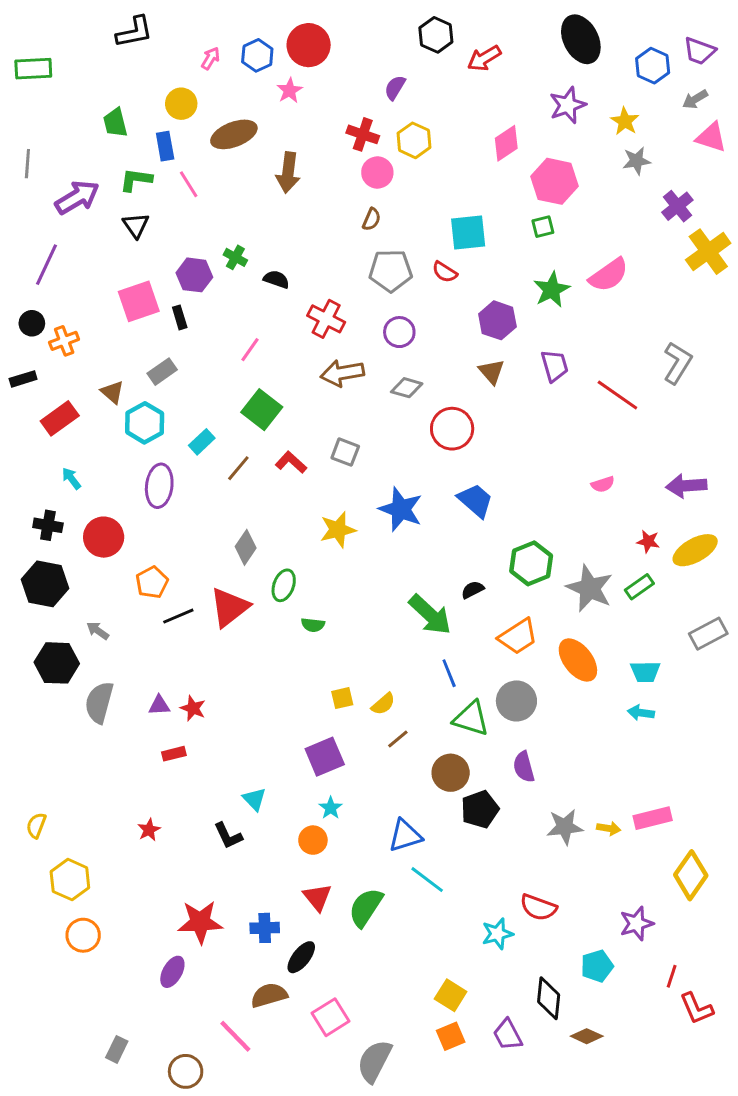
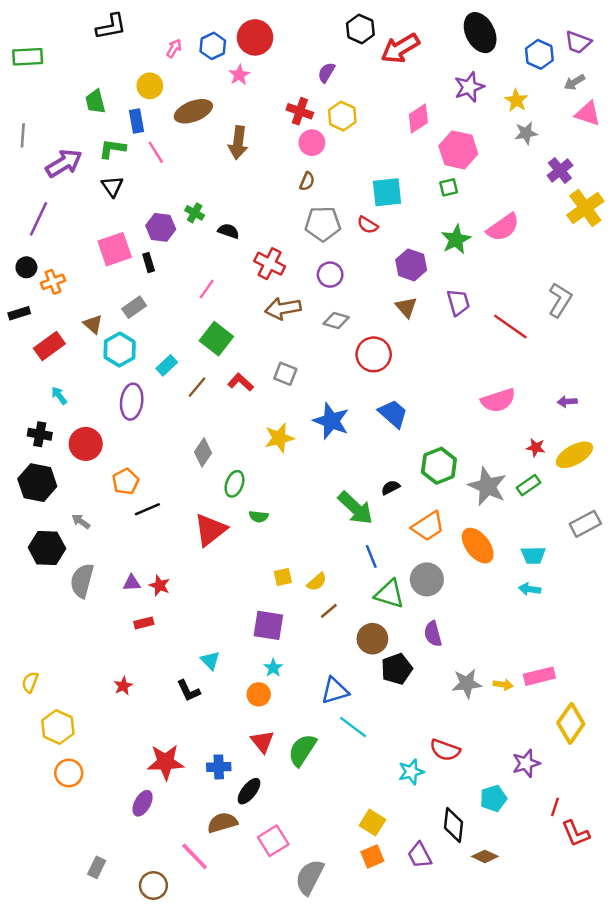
red arrow: (484, 58) -> (400, 48), size x1.4
pink semicircle: (603, 484) -> (498, 400), size x1.8
purple arrow: (686, 486) -> (567, 402), size x0.6
red triangle: (230, 607) -> (210, 530), moved
purple square: (325, 757) -> (268, 625), turned 32

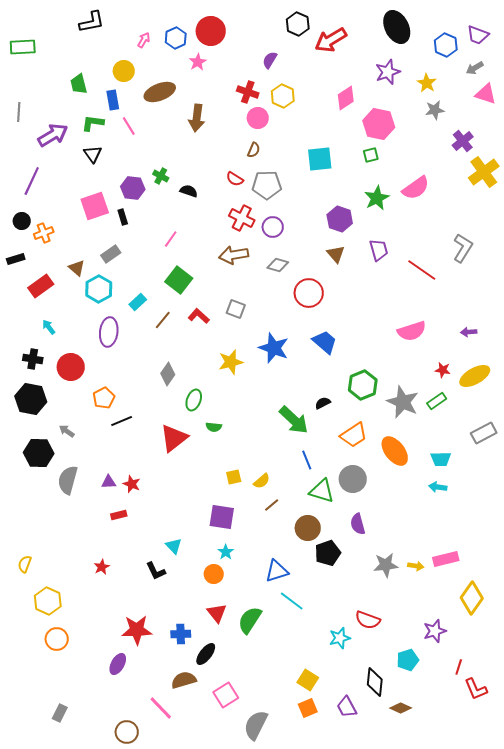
red semicircle: (368, 225) -> (235, 179), moved
red cross: (270, 264) -> (242, 218), moved
gray rectangle: (97, 867) -> (60, 713), moved

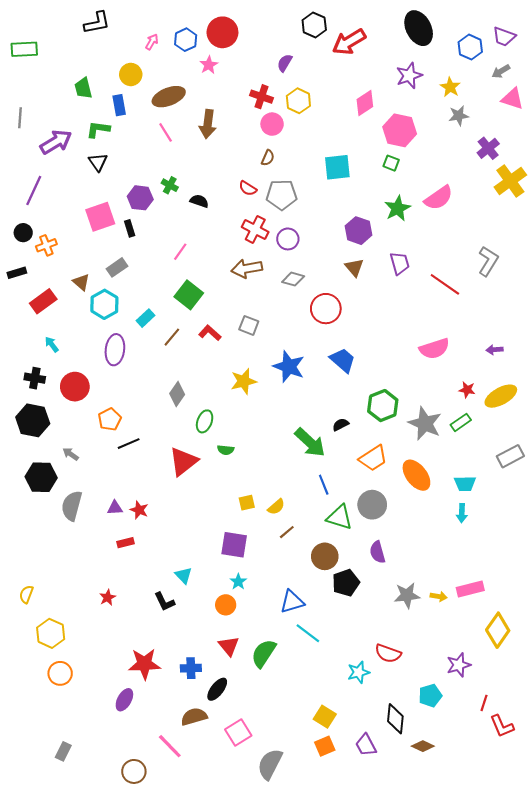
pink line: (129, 126) -> (166, 132), moved
green square: (371, 155) -> (391, 163), turned 35
cyan arrow: (438, 487) -> (462, 513), turned -96

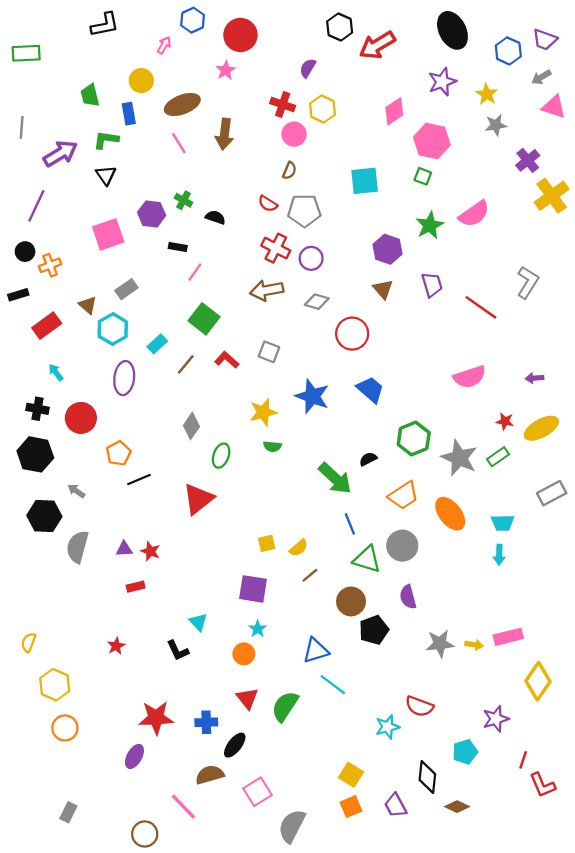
blue hexagon: (186, 40) -> (193, 20), moved
black rectangle: (130, 228) -> (178, 247), moved, turned -63
green semicircle: (226, 450) -> (272, 446), moved

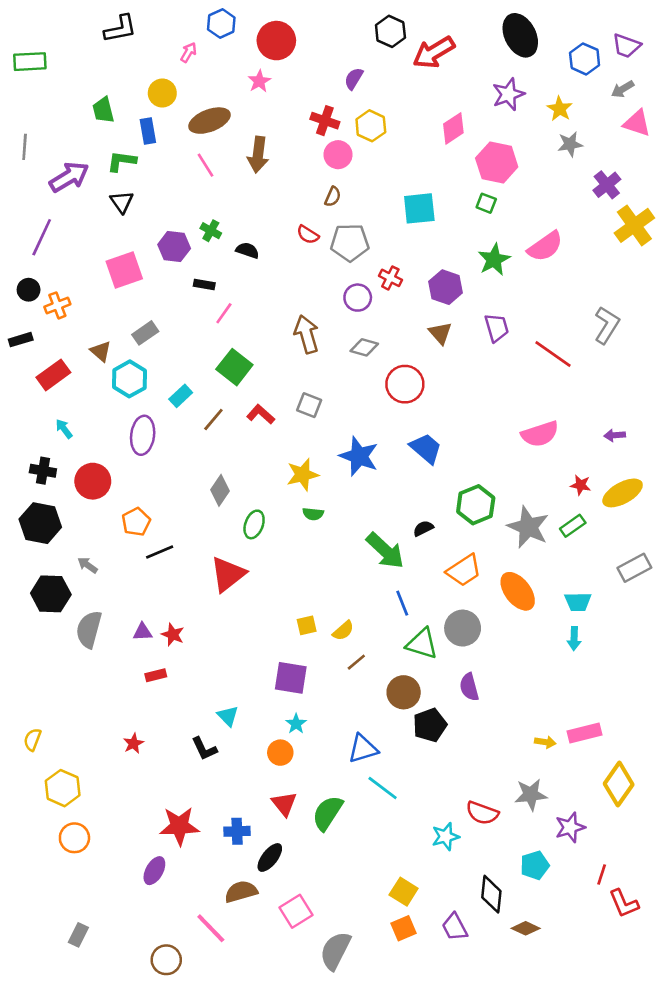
red cross: (276, 248) -> (390, 278), moved, size x0.7
brown arrow: (267, 290) -> (307, 334), turned 84
gray star: (440, 644) -> (531, 795), moved

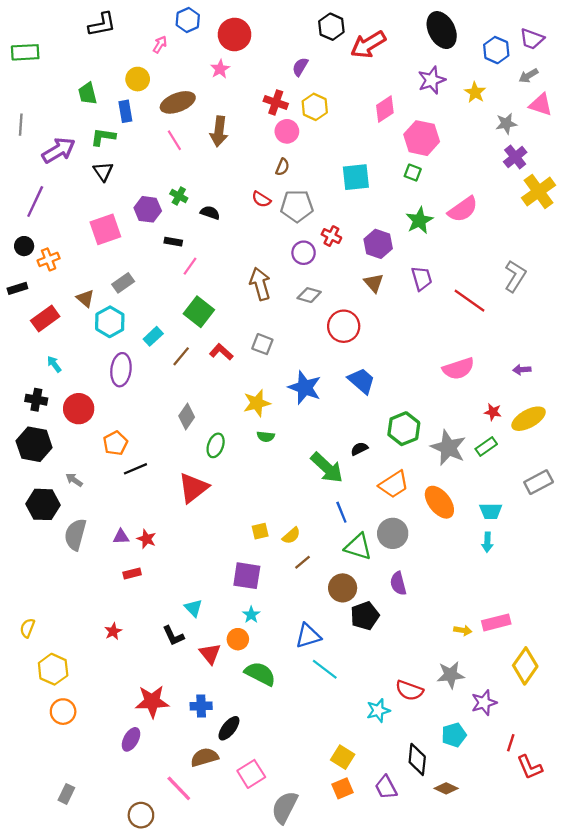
gray star: (570, 144) -> (506, 124), moved
red triangle: (284, 804) -> (210, 654), moved
green semicircle: (328, 813) -> (260, 674), moved, turned 84

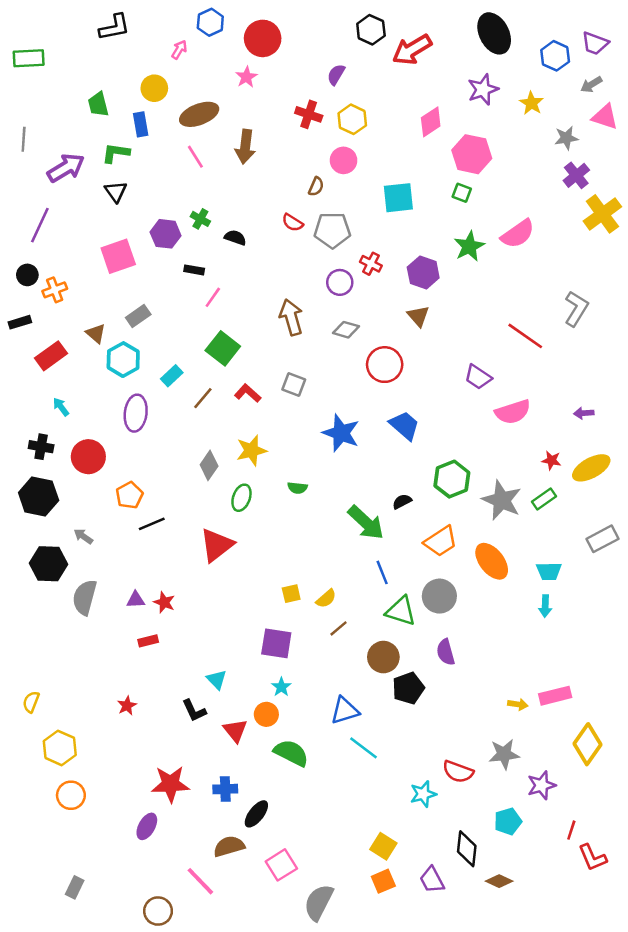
pink circle: (287, 131) -> (344, 160), moved
purple trapezoid: (422, 278) -> (478, 377), moved, turned 140
yellow star: (257, 403) -> (251, 450), moved

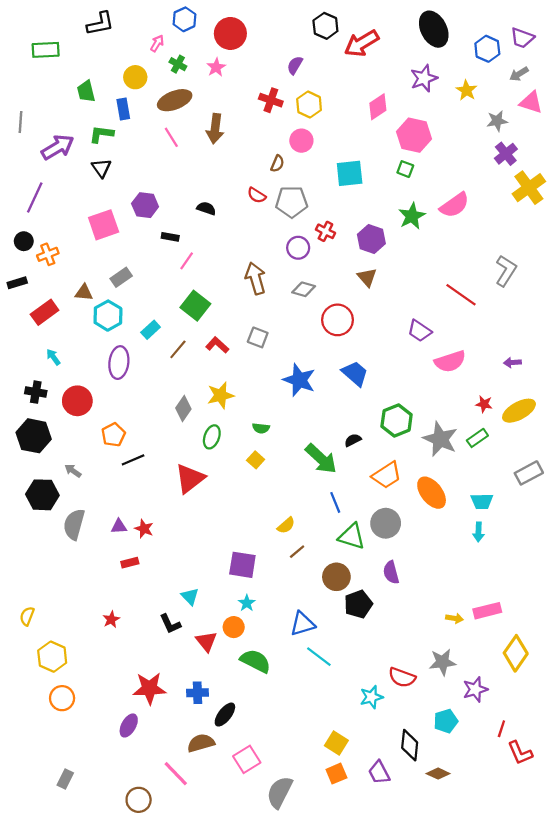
green rectangle: (29, 58) -> (46, 50), moved
green cross: (200, 219) -> (178, 64), moved
brown triangle: (96, 333) -> (84, 293), turned -36
yellow square: (291, 594) -> (256, 460), moved, turned -35

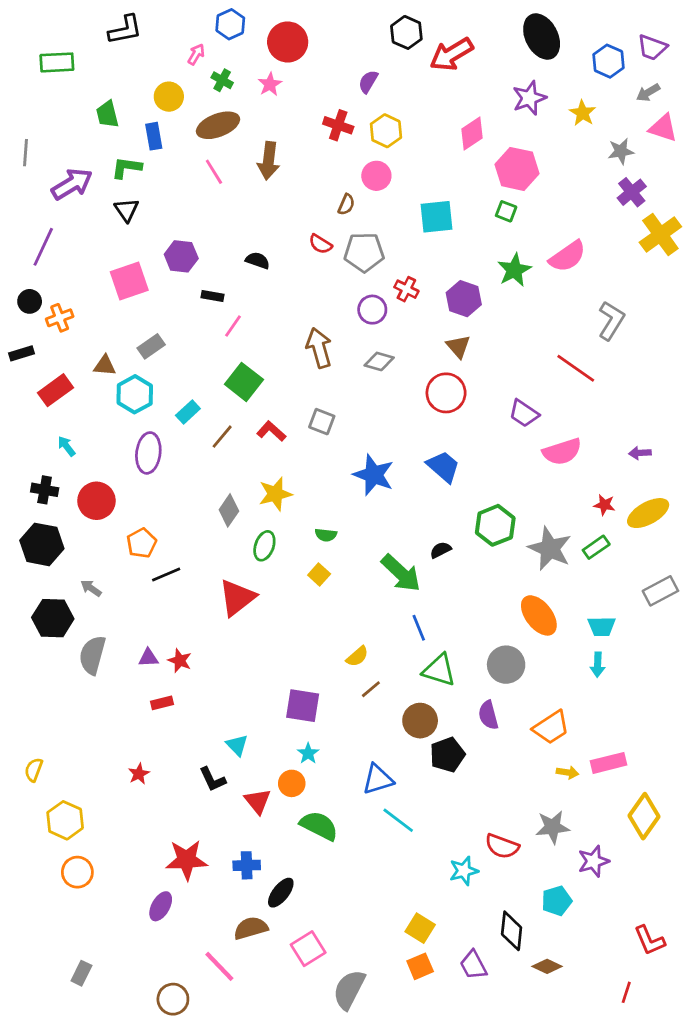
gray L-shape: (506, 271) -> (611, 321), moved
red circle: (338, 320) -> (446, 393), moved
orange trapezoid: (387, 475) -> (551, 727), moved
gray circle: (386, 523) -> (506, 665), moved
red line: (501, 729) -> (626, 992), moved

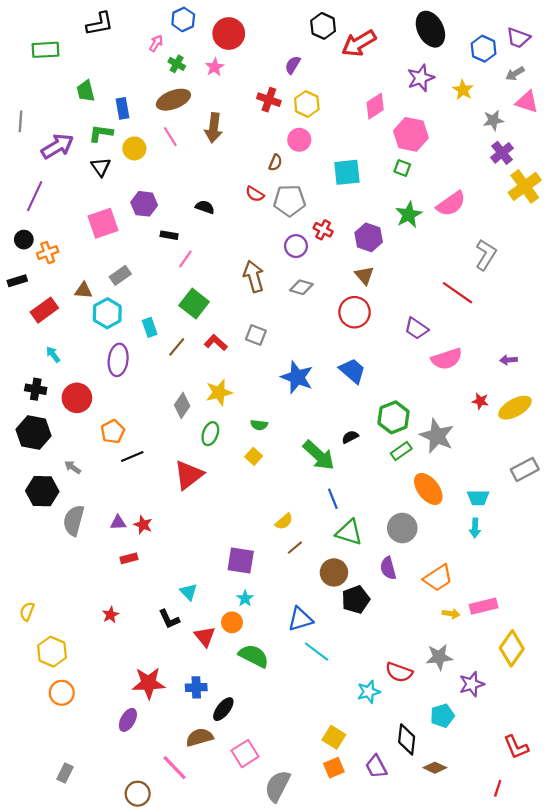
yellow circle: (169, 97) -> (134, 148), moved
cyan rectangle: (188, 412) -> (150, 327), turned -66
green rectangle: (596, 547) -> (401, 451), moved

